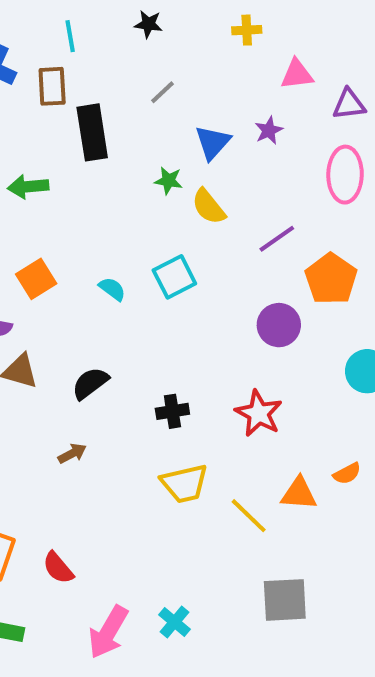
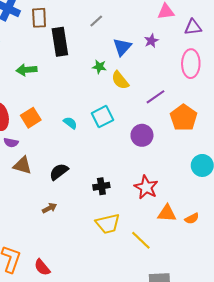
purple circle: (279, 325) -> (142, 135), moved
orange triangle: (299, 494) -> (167, 213), moved

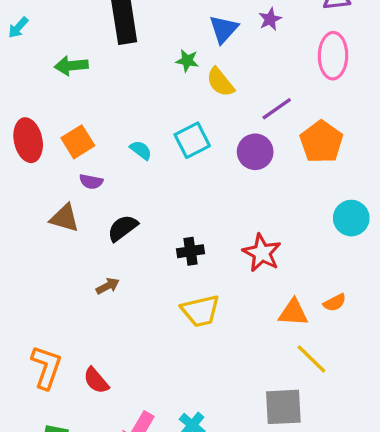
purple circle: (142, 135) -> (255, 152), moved
purple semicircle: (11, 143) -> (91, 182), moved
orange triangle: (167, 213) -> (293, 313), moved
yellow line: (141, 240) -> (311, 359), moved

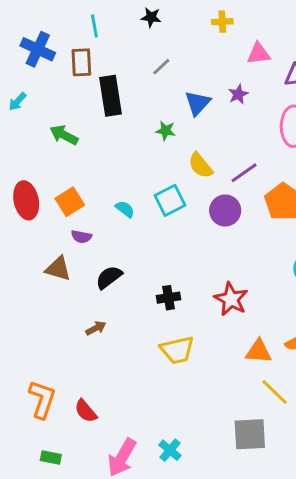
green arrow: (71, 66) -> (64, 135), turned 32
yellow semicircle: (220, 82) -> (200, 165), moved

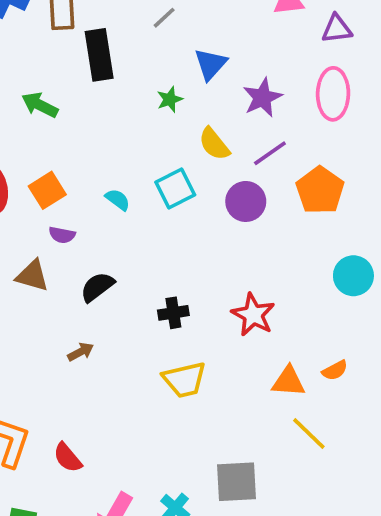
purple star: (238, 94) -> (262, 98), moved, size x1.5
green star: (166, 131) -> (170, 99), turned -30
gray square: (250, 434) -> (236, 482), moved

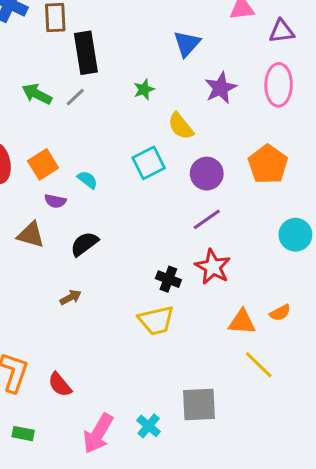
gray line: (164, 18) -> (75, 97), moved
blue triangle: (211, 64) -> (187, 44), moved
purple line: (270, 153) -> (207, 219), moved
cyan semicircle: (118, 200) -> (87, 180), moved
black cross: (173, 313) -> (168, 279), moved, turned 30

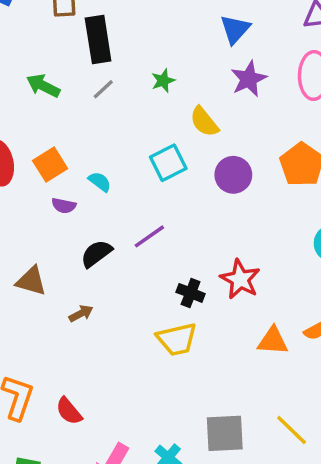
blue triangle: (187, 44) -> (235, 29), moved
gray line: (75, 97) -> (103, 89), moved
purple line: (207, 219) -> (149, 236), moved
brown triangle: (31, 235) -> (31, 281), moved
yellow line: (259, 365) -> (292, 430), moved

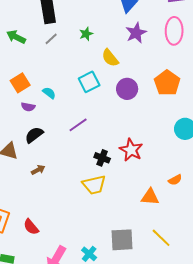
black semicircle: (96, 254) -> (34, 135), moved
orange triangle: (273, 341) -> (150, 197), moved

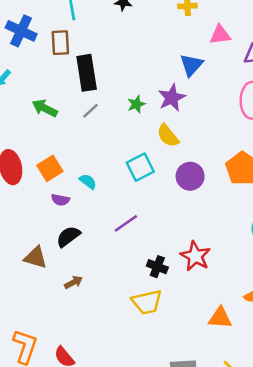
purple star: (136, 33) -> (172, 98), moved

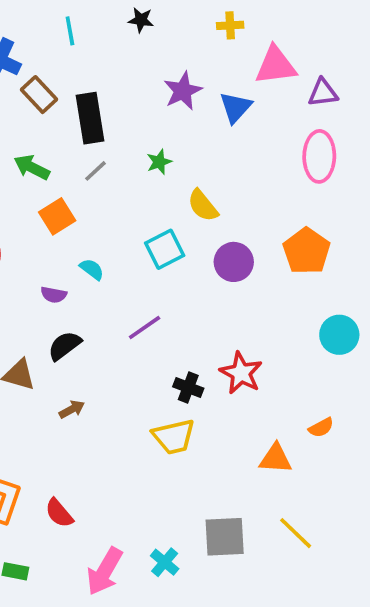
pink triangle: (220, 35) -> (276, 65), size x1.4
brown rectangle: (60, 43) -> (39, 95), moved, turned -40
purple star: (172, 98) -> (183, 91), moved
orange square: (50, 168) -> (57, 216), moved

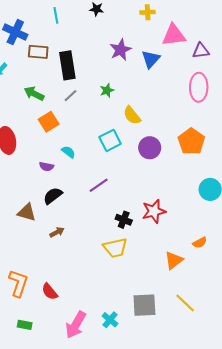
brown rectangle: (39, 95) -> (38, 52), turned -42
red star: (241, 373) -> (154, 211), turned 30
orange triangle: (276, 458) -> (174, 260), turned -42

